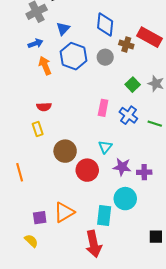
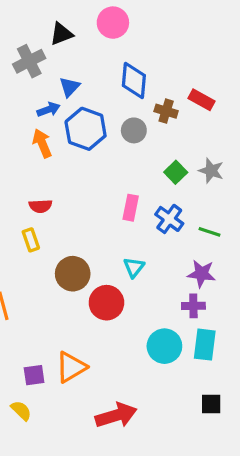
red rectangle: (150, 37) -> (201, 100), size x0.7
blue arrow: (36, 43) -> (49, 109), moved
purple star: (122, 167) -> (201, 274), moved
cyan rectangle: (104, 215) -> (205, 345), moved
red arrow: (94, 244) -> (116, 415), turned -95

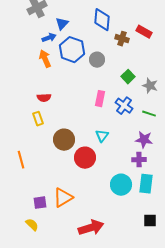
gray circle: (134, 130) -> (97, 60), moved
gray star: (211, 171) -> (150, 86), moved

